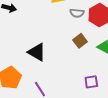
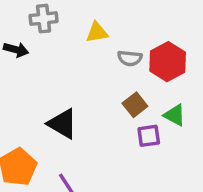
purple square: (91, 82) -> (149, 136), moved

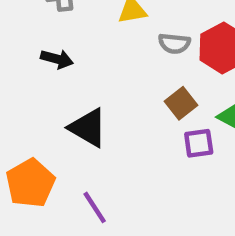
black arrow: (16, 50) -> (57, 59), moved

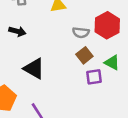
gray semicircle: (174, 44) -> (81, 33), moved

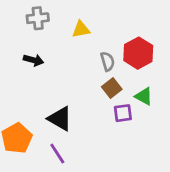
gray semicircle: (81, 33) -> (108, 61), turned -112
black triangle: (34, 69) -> (60, 119), moved

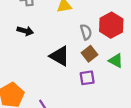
purple square: (123, 113) -> (87, 78), moved
black triangle: (60, 119) -> (60, 56), moved

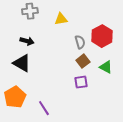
black triangle: (60, 56) -> (22, 63), moved

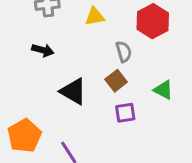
red hexagon: (102, 36) -> (153, 21), moved
brown square: (83, 61) -> (116, 81), moved
black triangle: (22, 63) -> (73, 91), moved

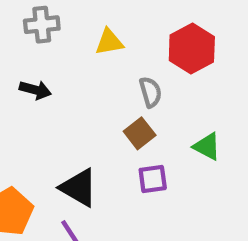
black triangle: (73, 91) -> (79, 188), moved

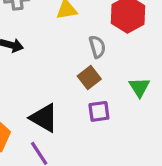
green triangle: (207, 146) -> (139, 87), turned 30

